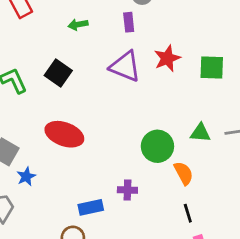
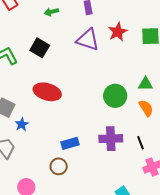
orange semicircle: (184, 173) -> (146, 108), moved
purple cross: (127, 190) -> (111, 139), moved, size x1.6

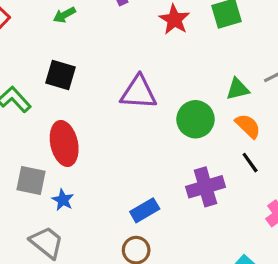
purple triangle: (88, 40) -> (139, 92), moved
red ellipse: (47, 92) -> (64, 143), moved, turned 76
black line: (140, 143) -> (250, 163), moved

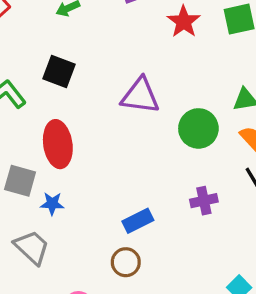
purple cross: (205, 187) -> (204, 201), size x0.7
blue star: (63, 200) -> (52, 204), turned -30

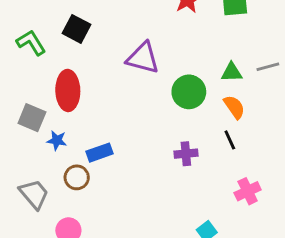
blue rectangle: (138, 221) -> (99, 153), moved
gray trapezoid: (32, 247) -> (34, 194), moved
brown circle: (126, 262) -> (77, 177), moved

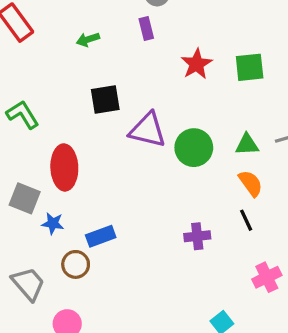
black square: (76, 29) -> (105, 100), moved, turned -36
green circle: (189, 92) -> (194, 148), moved

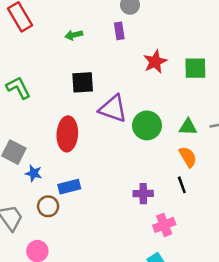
red ellipse: (64, 167) -> (67, 134), moved
pink cross: (267, 277) -> (164, 225), moved

